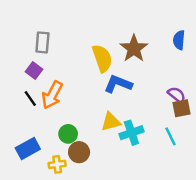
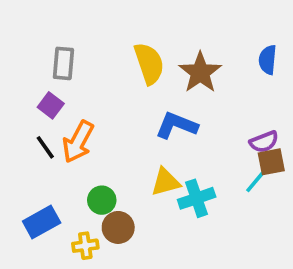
yellow semicircle: (102, 58) -> (149, 63), moved
purple semicircle: (177, 95) -> (264, 142), turned 120
cyan line: (170, 136) -> (257, 180), moved, turned 66

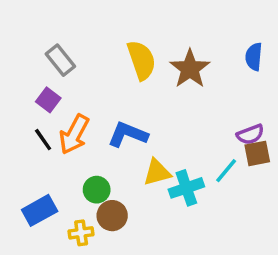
gray rectangle: (63, 63) -> (60, 60), turned -44
blue L-shape: (176, 125) -> (128, 134), moved
cyan line: (257, 180) -> (226, 171), moved

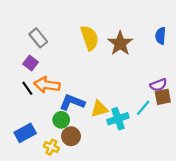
orange arrow: (74, 134) -> (47, 85), turned 70
blue L-shape: (128, 134) -> (72, 102), moved
yellow cross: (81, 233) -> (51, 147), turned 32

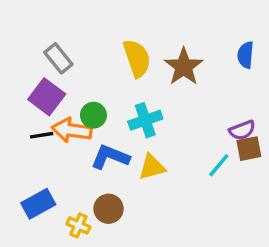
purple square: (31, 63) -> (47, 97), size x1.5
black line: (27, 88) -> (42, 135), turned -64
cyan cross: (118, 119) -> (145, 120), moved
green circle: (61, 120) -> (93, 115), moved

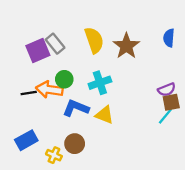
gray rectangle: (58, 58) -> (55, 44), moved
purple square: (47, 97) -> (38, 51), moved, turned 30
cyan line: (219, 165) -> (165, 116), moved
yellow triangle: (152, 167) -> (105, 115), turned 36

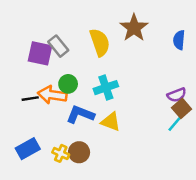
brown star: (126, 46) -> (134, 28), moved
purple square: (38, 51) -> (40, 53), turned 35
brown square: (171, 102) -> (182, 108), turned -30
yellow cross: (54, 155) -> (61, 153), moved

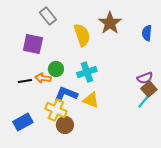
gray rectangle: (58, 46) -> (48, 16), moved
orange arrow: (52, 95) -> (43, 78), size x0.7
yellow cross: (61, 153) -> (56, 110), moved, size x1.5

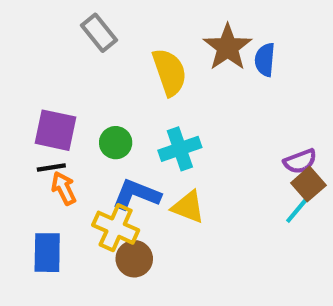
blue semicircle: (147, 33) -> (265, 60), moved
purple square: (33, 44) -> (55, 130), moved
orange arrow: (43, 78) -> (64, 188), moved, turned 56
blue rectangle: (23, 122) -> (47, 253), turned -60

